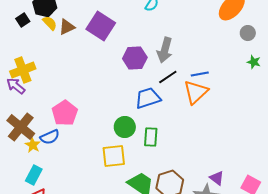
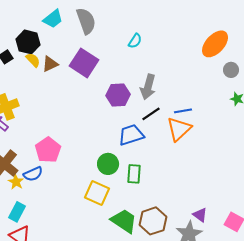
yellow square: (114, 156) -> (97, 193), turned 30

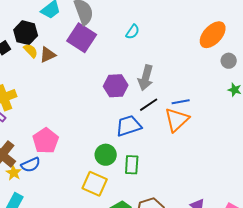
purple square: (84, 63) -> (82, 38), moved

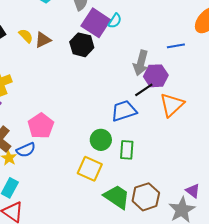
cyan semicircle: (133, 32) -> (115, 21), moved
black hexagon: (26, 33) -> (82, 45), moved
purple square: (82, 38) -> (96, 23), moved
purple hexagon: (116, 86) -> (156, 76), moved
blue line: (181, 102) -> (176, 46), moved

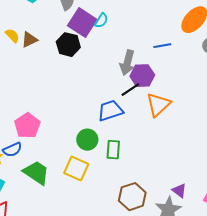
green trapezoid: (117, 197) -> (36, 173), moved

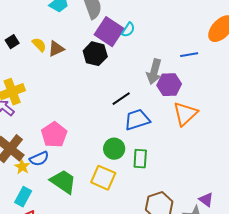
black line: (130, 90) -> (121, 99), moved

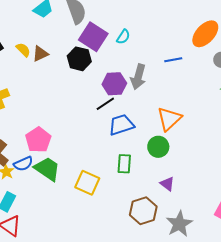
cyan semicircle: (128, 30) -> (123, 37), moved
purple hexagon: (169, 85) -> (114, 84), moved
green circle: (114, 149) -> (158, 147), moved
green trapezoid: (63, 182) -> (47, 169), moved
purple triangle: (206, 200) -> (167, 184), moved

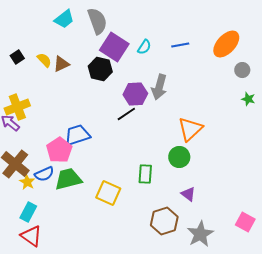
blue line: (173, 60) -> (180, 45), moved
blue trapezoid: (121, 125) -> (77, 135), moved
green trapezoid: (47, 169) -> (68, 179), turned -48

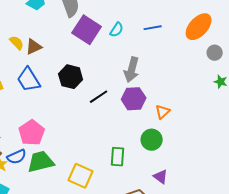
black hexagon: (100, 69) -> (71, 77), moved
purple hexagon: (135, 94) -> (134, 99), moved
orange triangle: (190, 129) -> (163, 112), size x0.6
blue trapezoid: (77, 135) -> (29, 80), moved, turned -104

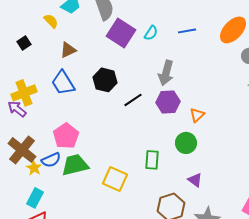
yellow semicircle: (17, 43) -> (51, 21), moved

